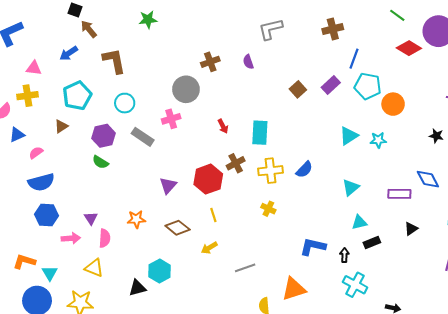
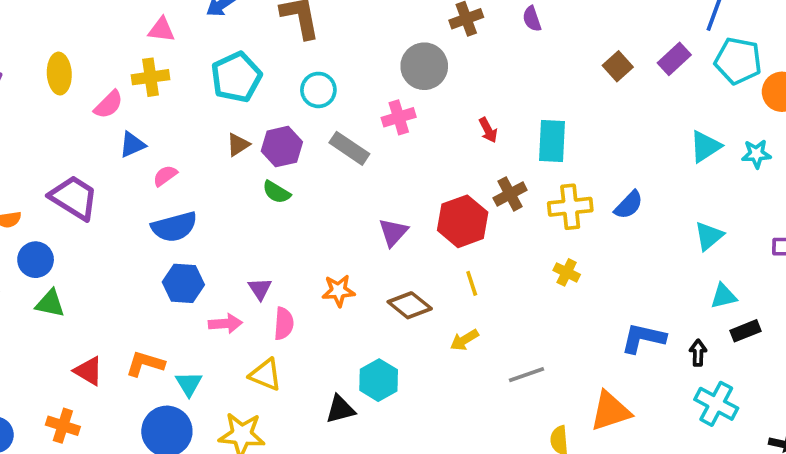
brown triangle: (61, 126) -> (238, 145), moved

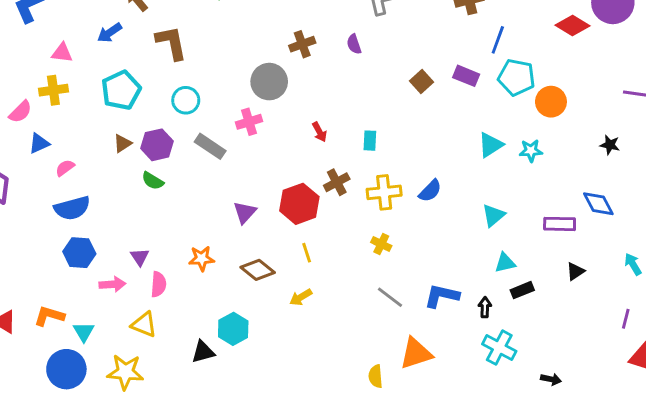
purple rectangle: (674, 59) -> (466, 76), turned 65
cyan rectangle: (552, 141) -> (370, 141), size x0.6
gray line: (526, 375) -> (390, 297), moved, turned 56

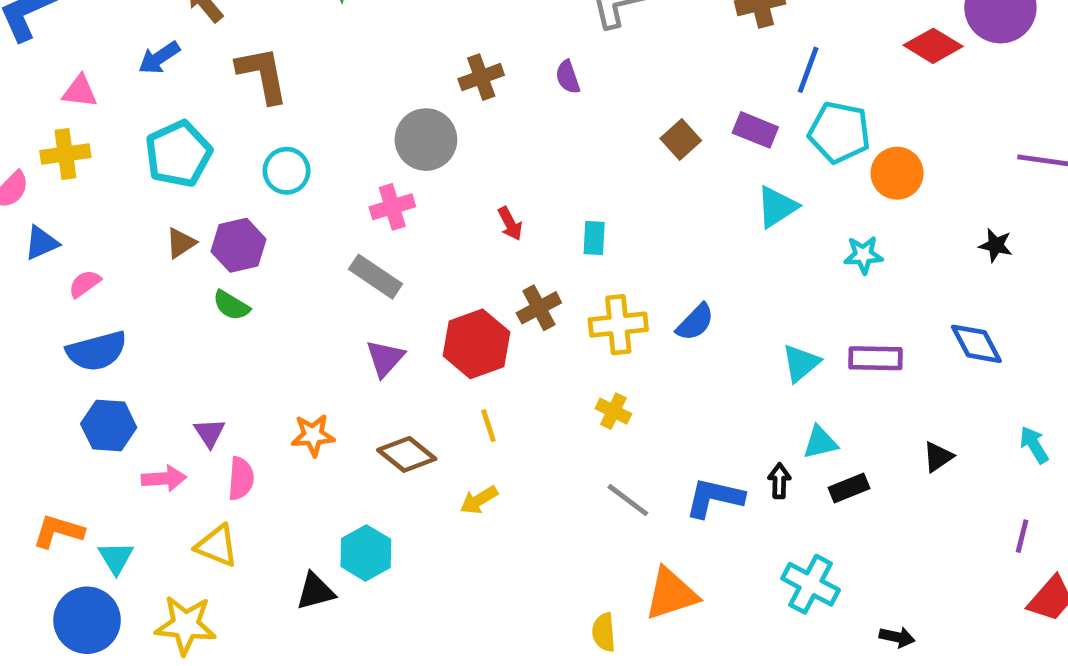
cyan triangle: (491, 145) -> (777, 207), moved
gray rectangle: (210, 146) -> (375, 277), moved
purple rectangle: (560, 224) -> (875, 358), moved
black arrow: (485, 307) -> (779, 481), moved

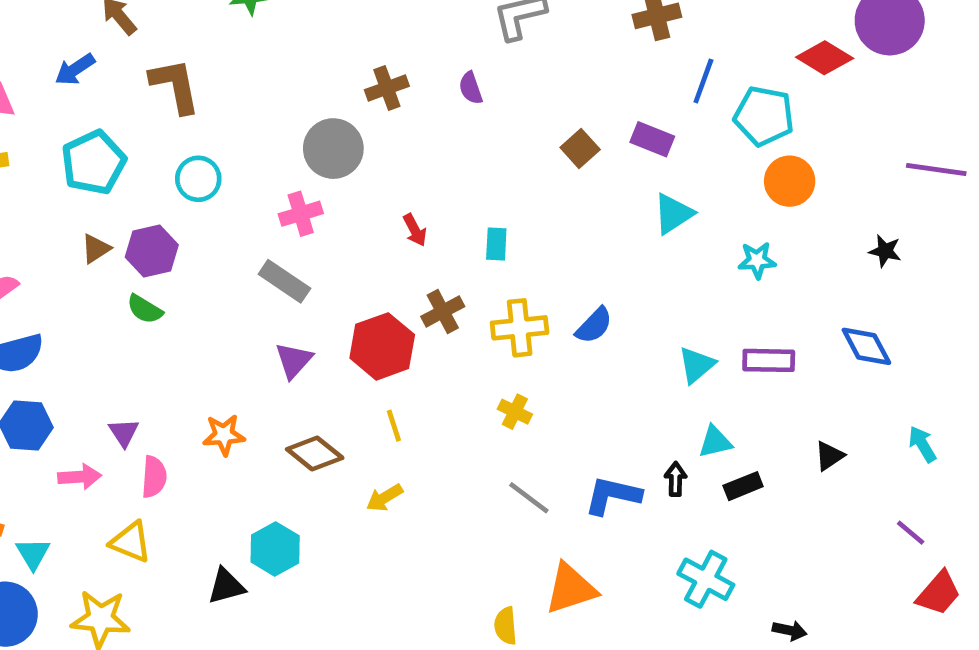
cyan pentagon: (839, 132) -> (764, 116), moved
purple line: (1022, 536) -> (911, 533), turned -64

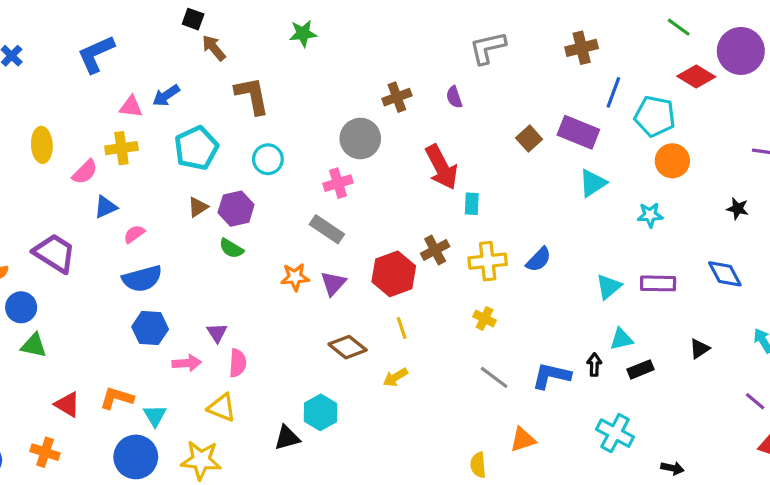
blue arrow: (75, 69) -> (166, 96), moved
purple rectangle: (652, 139) -> (578, 132), size x1.4
red arrow: (415, 230) -> (441, 167), moved, size x2.0
orange star: (224, 435) -> (295, 277), moved
orange triangle: (571, 589) -> (523, 439), size x0.7

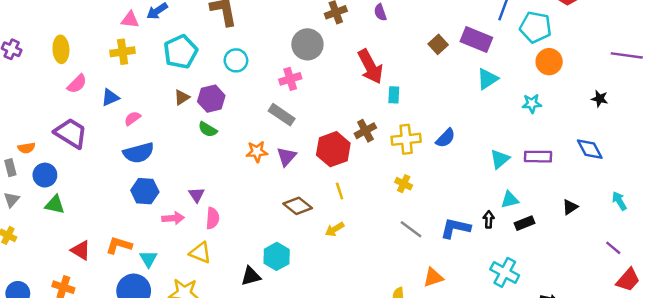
pink semicircle: (85, 172) -> (77, 84), moved

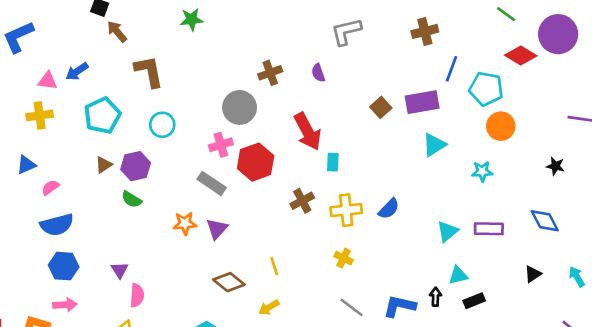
purple rectangle: (476, 39) -> (422, 102), turned -32
red hexagon: (333, 149) -> (256, 162), moved
black triangle: (570, 207) -> (533, 274), moved
pink arrow: (173, 218) -> (65, 305), moved

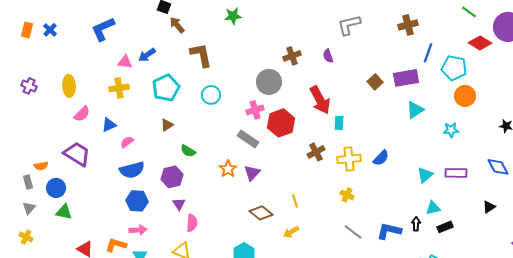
purple hexagon: (136, 166) -> (172, 177), moved
orange star: (185, 223) -> (228, 169), turned -30

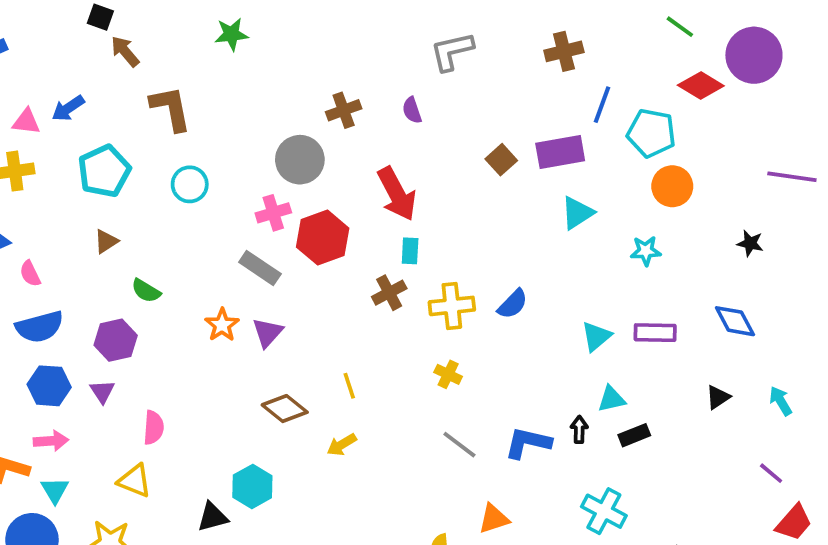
cyan rectangle: (339, 123) -> (410, 251), moved
pink semicircle: (127, 142) -> (30, 274), turned -80
purple triangle: (179, 204) -> (102, 391), moved

